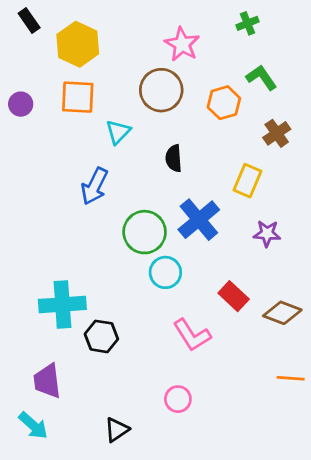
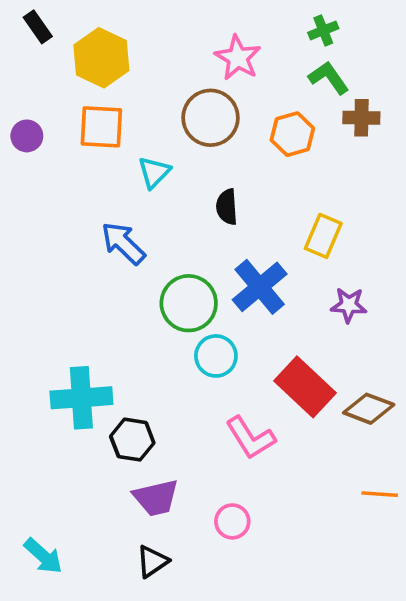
green L-shape: (261, 78) -> (329, 78), moved
brown cross: (277, 133) -> (361, 118), moved, turned 36
blue arrow: (94, 186) -> (123, 243), turned 108
red rectangle: (234, 296) -> (305, 387), size x1.5
purple trapezoid: (47, 381) -> (156, 498), moved, turned -96

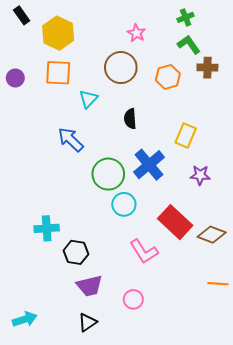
pink star: (238, 58) -> (136, 33), size x0.7
cyan cross: (81, 398) -> (47, 228), size x0.7
cyan arrow: (43, 556) -> (25, 319), turned -60

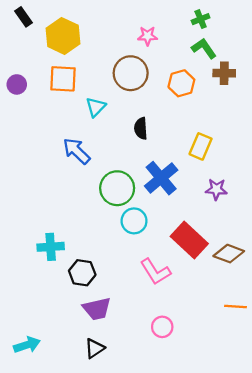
pink star: (136, 33) -> (148, 36), turned -30
pink circle: (133, 299) -> (162, 327), moved

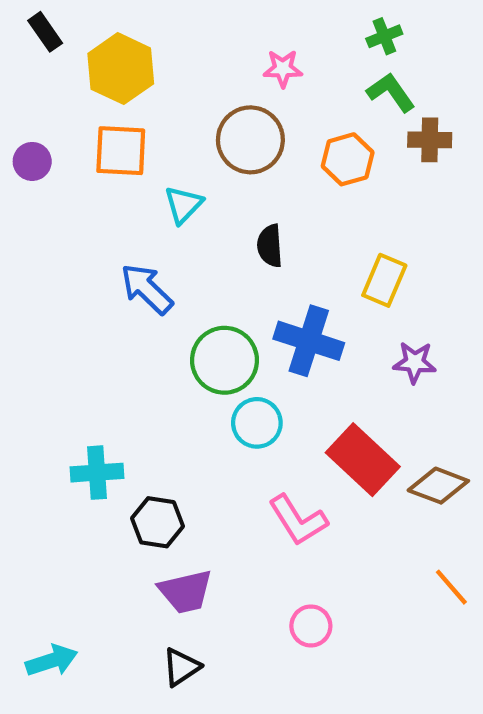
blue cross: (161, 178) -> (309, 341), turned -32
orange line: (236, 307) -> (451, 587), turned 45

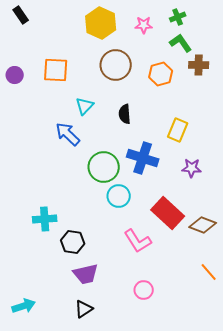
yellow hexagon: (121, 69) -> (101, 23), moved
pink star: (283, 69) -> (144, 25), moved
cyan triangle: (183, 205) -> (85, 106), moved

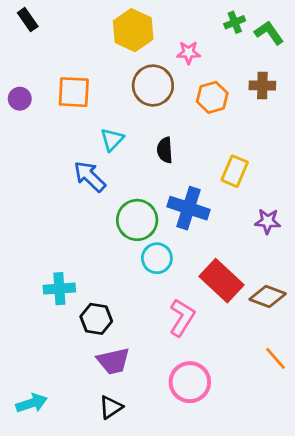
pink star: (144, 25) -> (189, 53), moved
green L-shape: (181, 43) -> (269, 33), moved
purple star: (192, 168) -> (268, 221), moved
pink L-shape: (138, 241) -> (182, 318), turned -116
pink circle: (144, 290) -> (190, 382), size x1.6

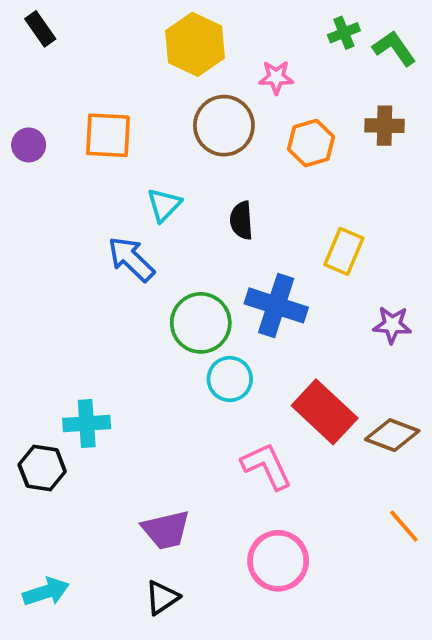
pink L-shape: (182, 318) -> (267, 466), turned -57
black hexagon: (96, 319) -> (42, 468), moved

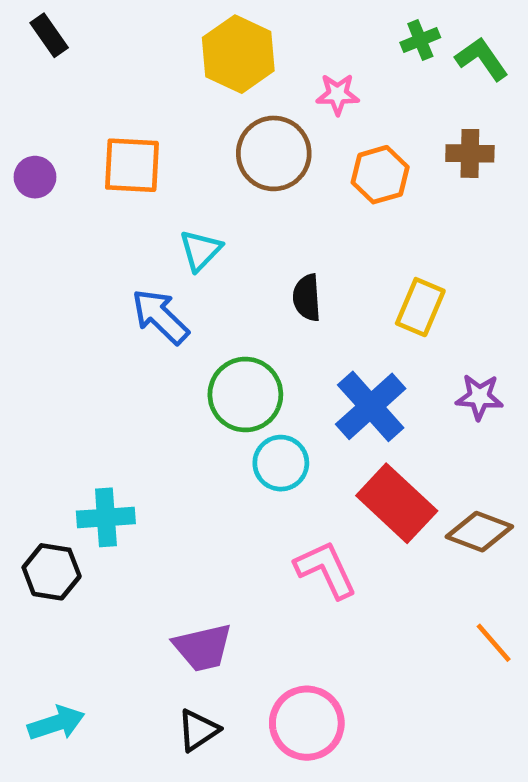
black semicircle: (241, 220) -> (307, 298), moved
blue cross: (276, 305) -> (371, 406), moved, turned 30
pink circle: (278, 561) -> (307, 723), moved

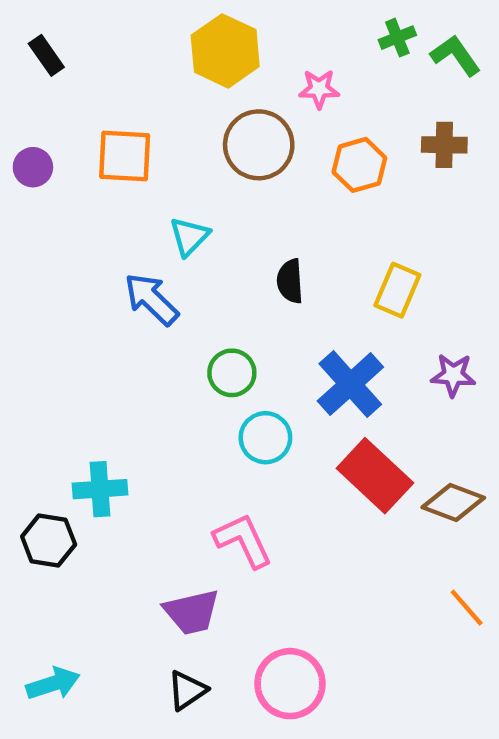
black rectangle: (49, 35) -> (46, 55), moved
green circle: (245, 395) -> (232, 373), size x0.7
pink L-shape: (326, 569) -> (243, 541), moved

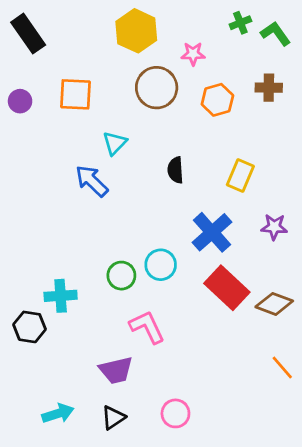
black rectangle: (46, 55) -> (28, 34), size x1.6
green circle: (232, 373) -> (121, 276), moved
cyan arrow: (53, 684) -> (58, 413), moved
pink circle: (290, 684) -> (175, 413), size x0.7

